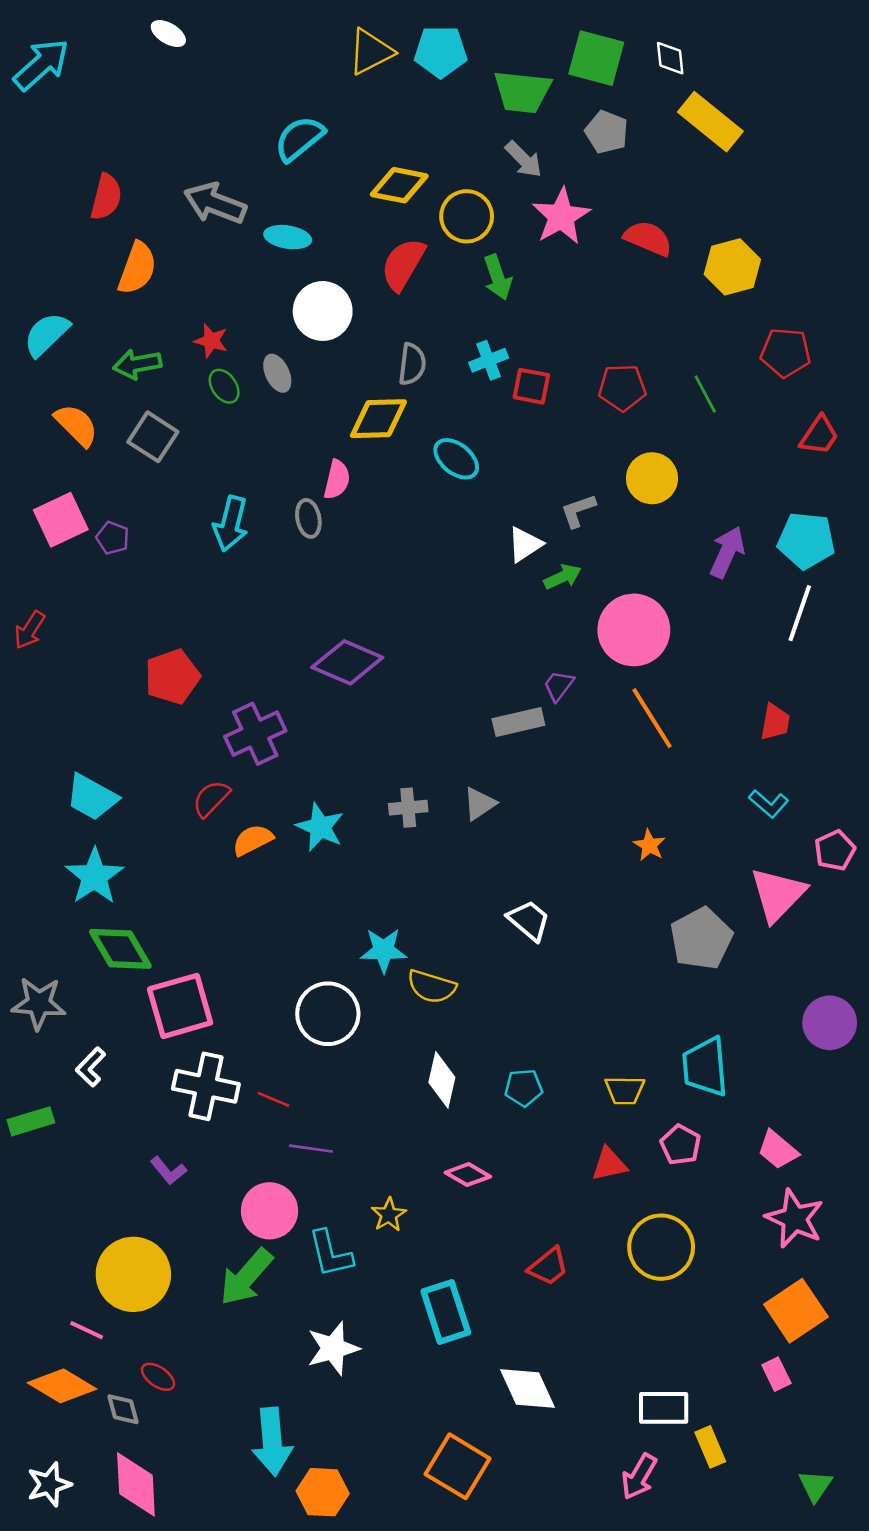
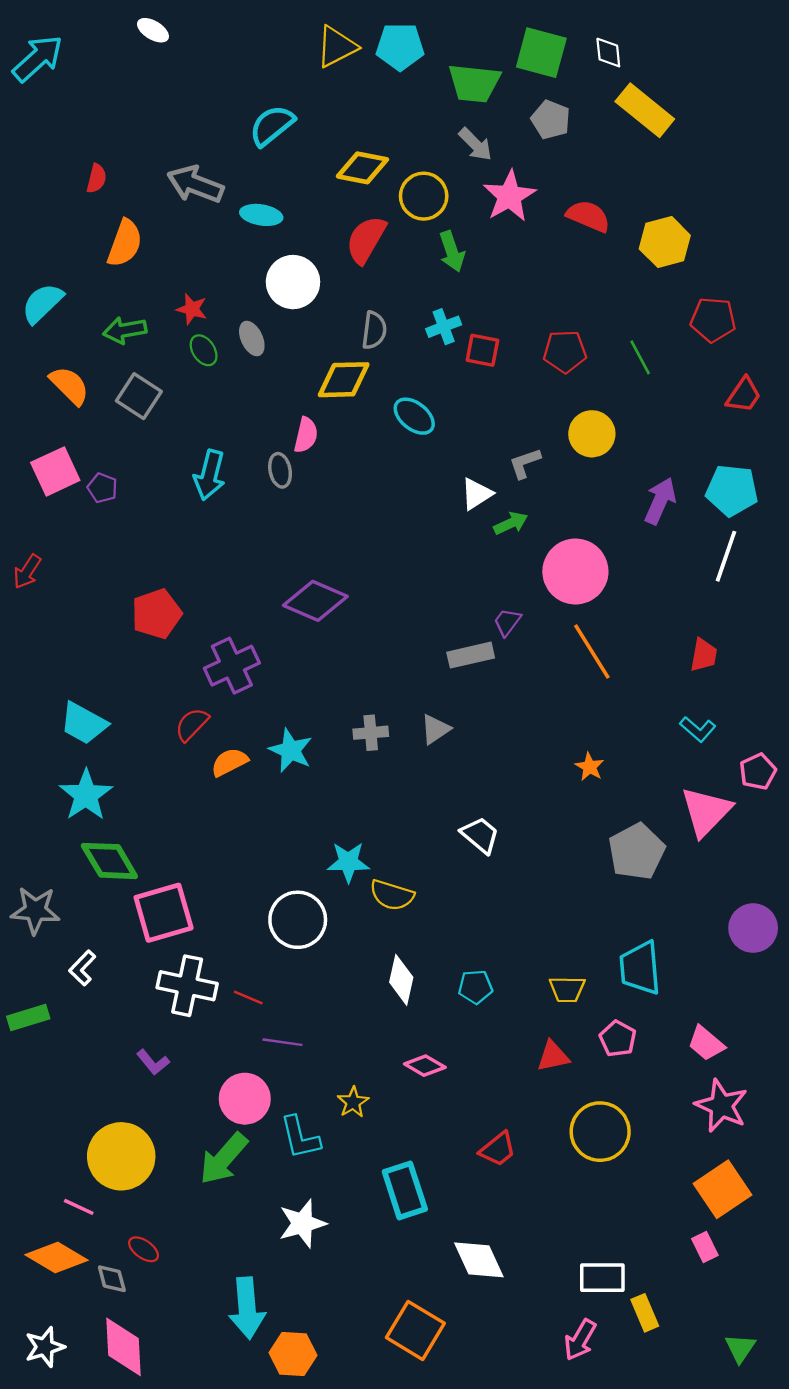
red semicircle: (106, 197) -> (96, 178), size x0.7

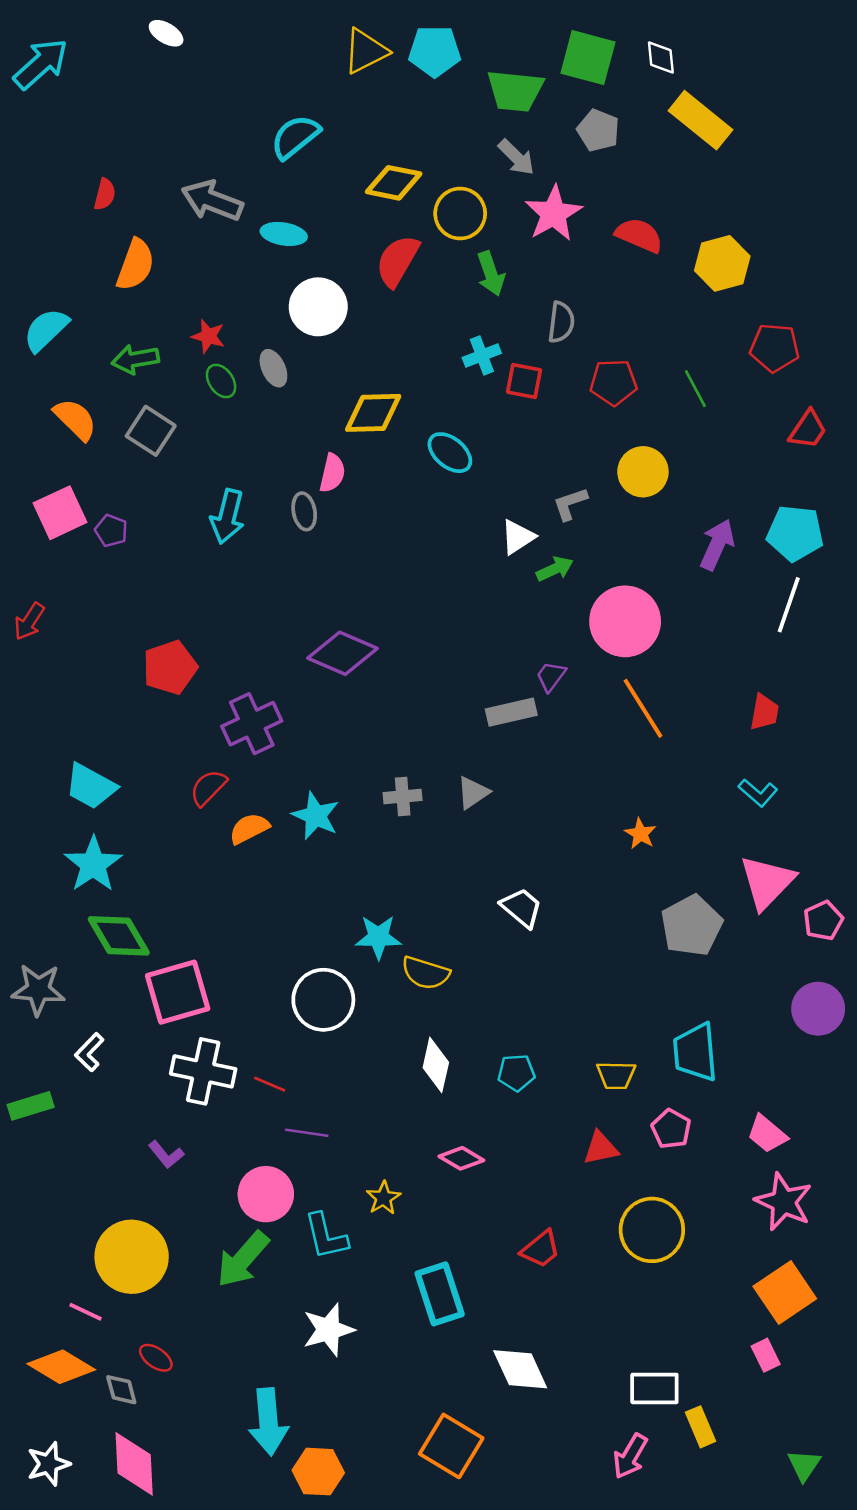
gray semicircle: (374, 330) -> (561, 322), moved
pink pentagon: (758, 772) -> (823, 921), moved

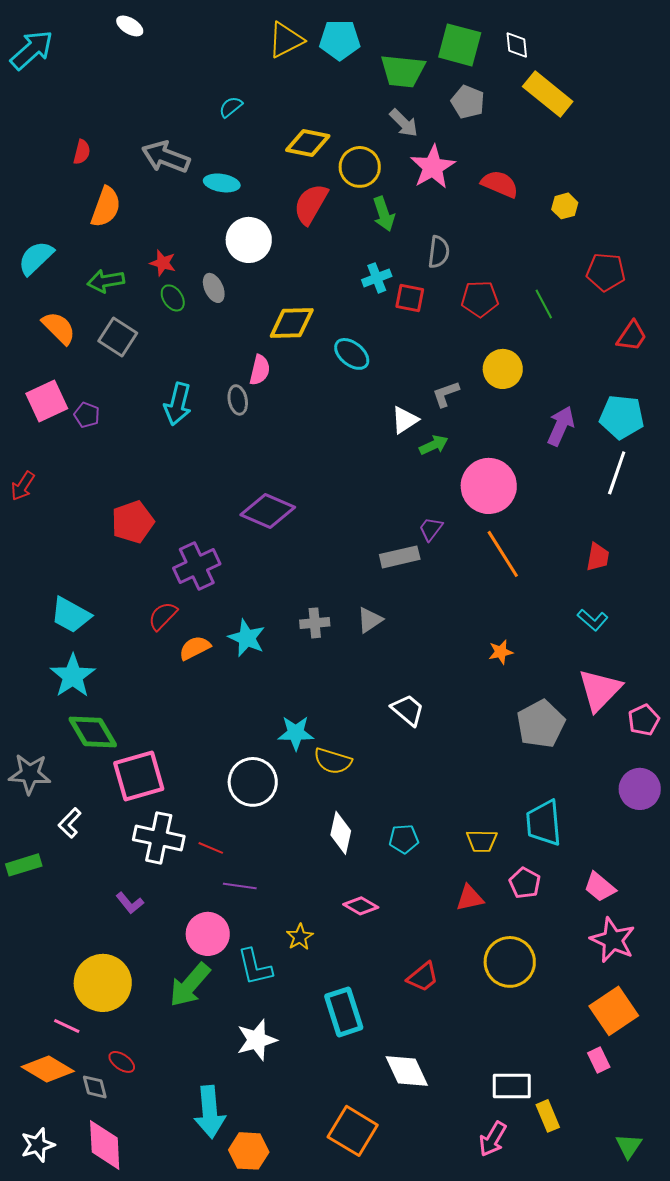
cyan semicircle: (295, 137) -> (231, 107), size x0.6
yellow hexagon: (722, 263) -> (565, 206), size x0.6
orange star: (640, 834) -> (501, 652), turned 30

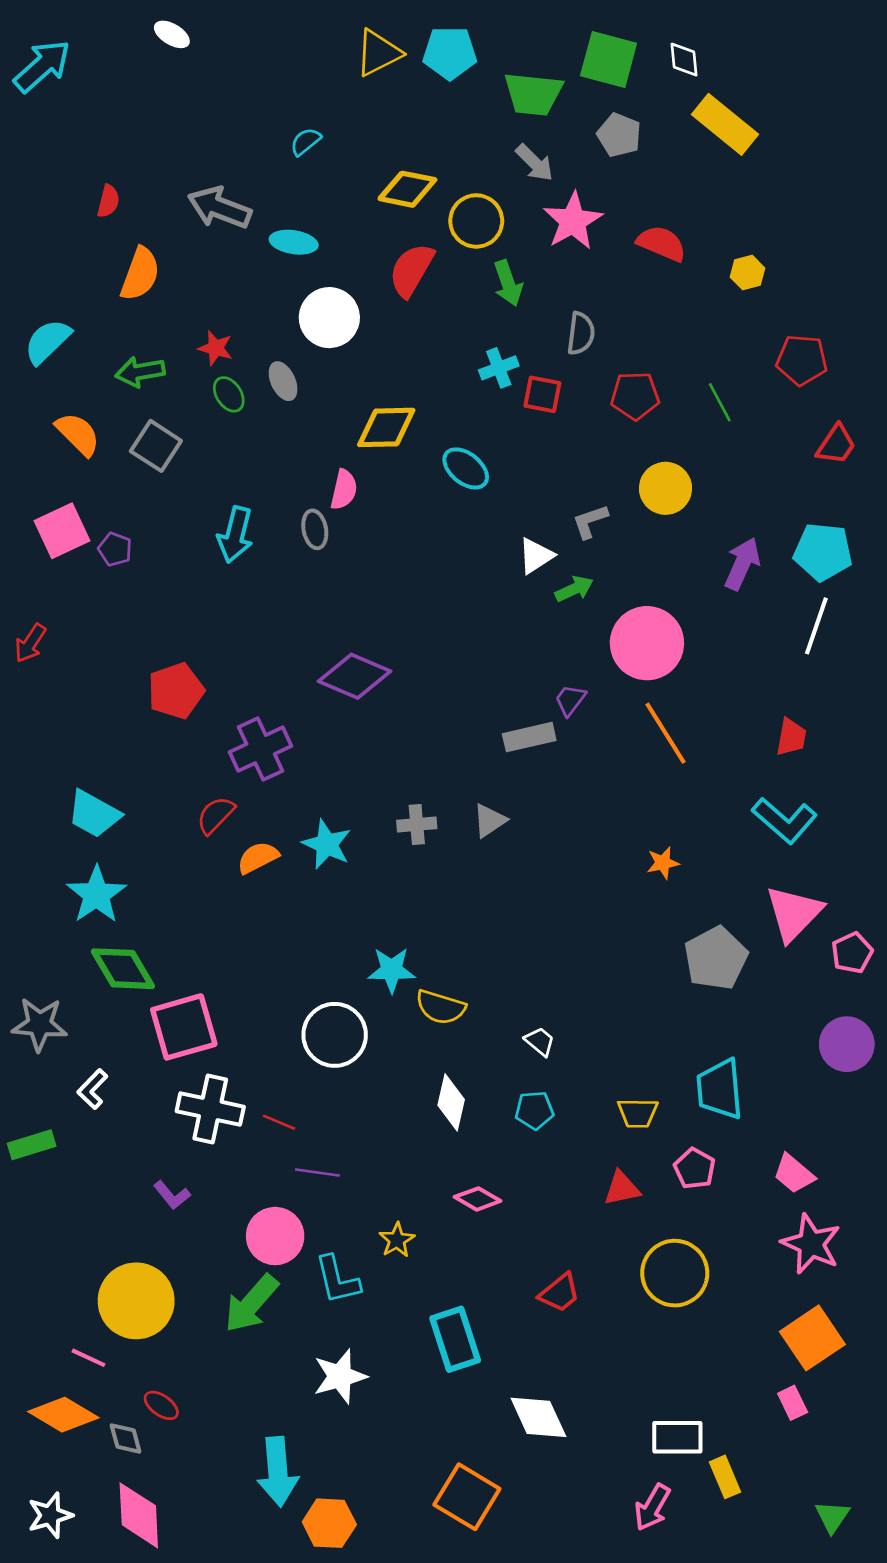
cyan L-shape: (593, 620) -> (785, 820), size x1.6
white trapezoid: (408, 710) -> (540, 1041), moved, size x0.7

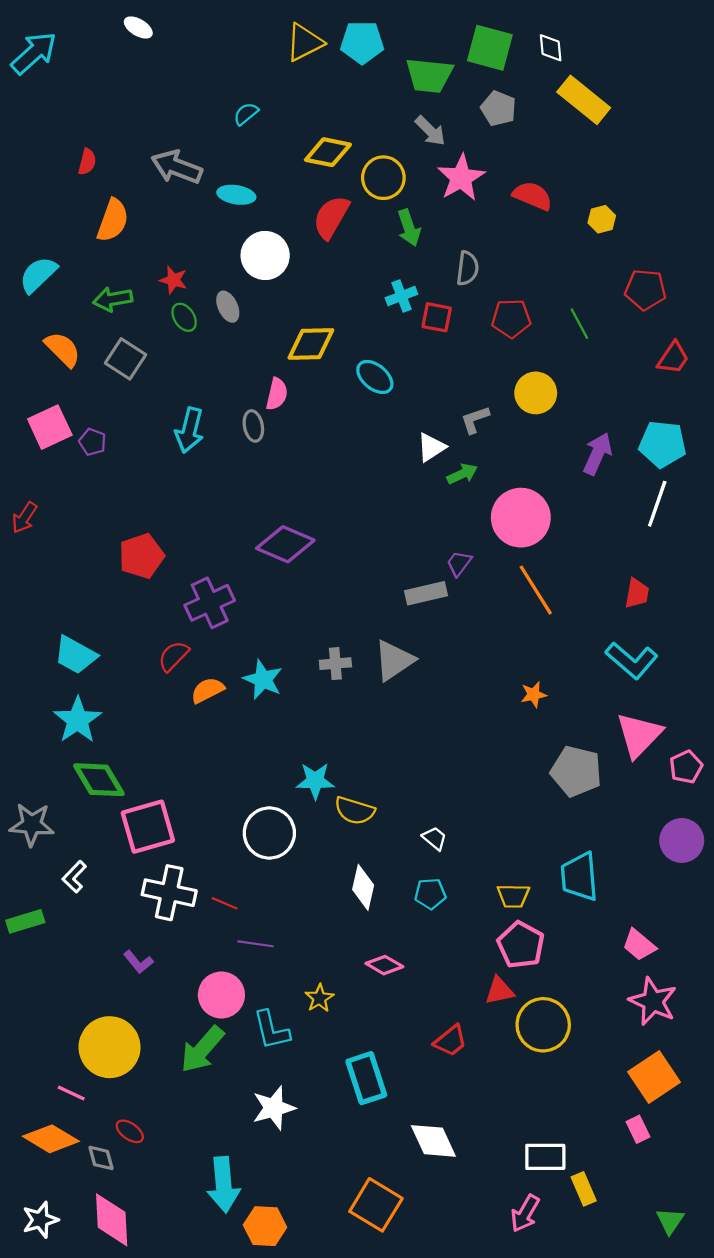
gray triangle: (489, 820) -> (394, 660), size x1.5
gray pentagon: (716, 958) -> (576, 771), turned -30
pink pentagon: (695, 1169) -> (521, 945), moved, size x1.4
red triangle: (622, 1188) -> (499, 991), moved

